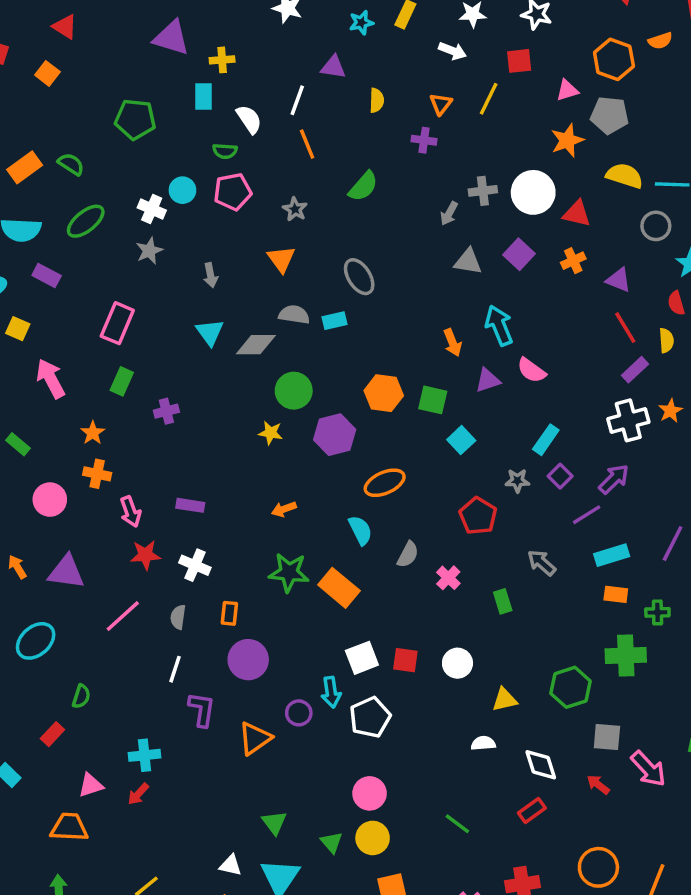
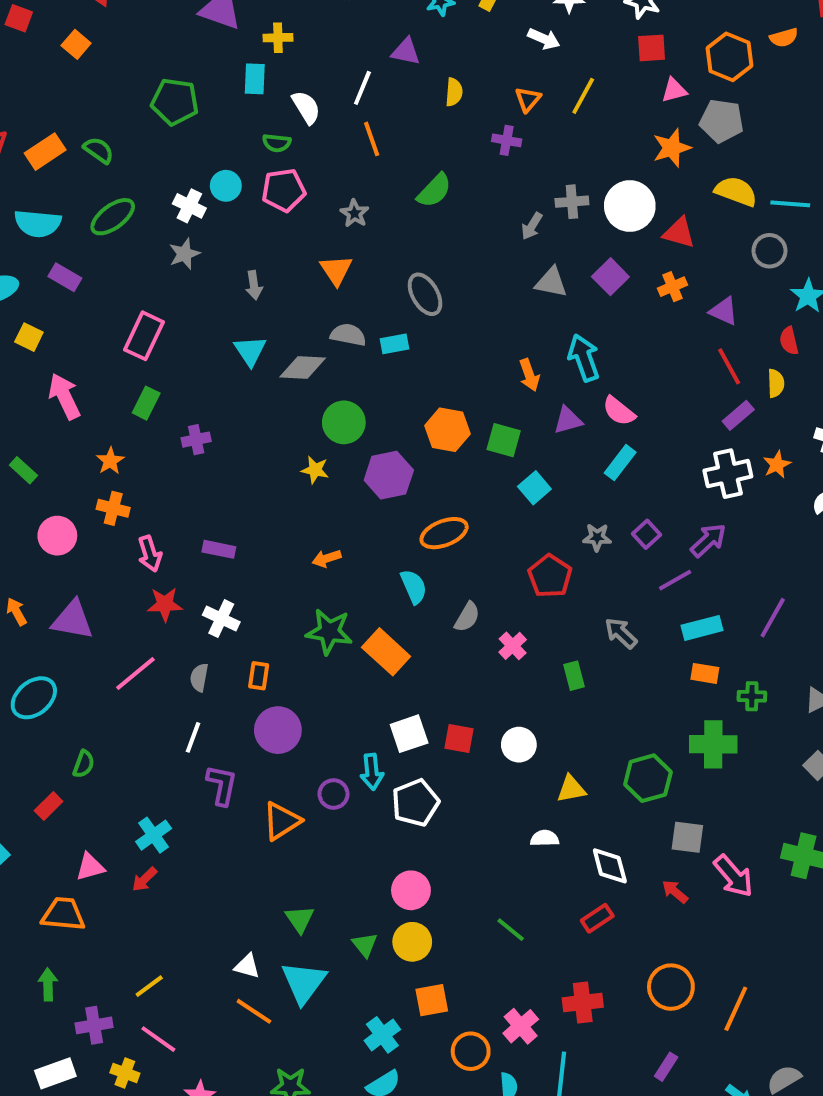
red square: (519, 61) -> (652, 48), moved
cyan rectangle: (546, 440) -> (620, 463), moved
cyan cross: (144, 755) -> (154, 835), turned -32

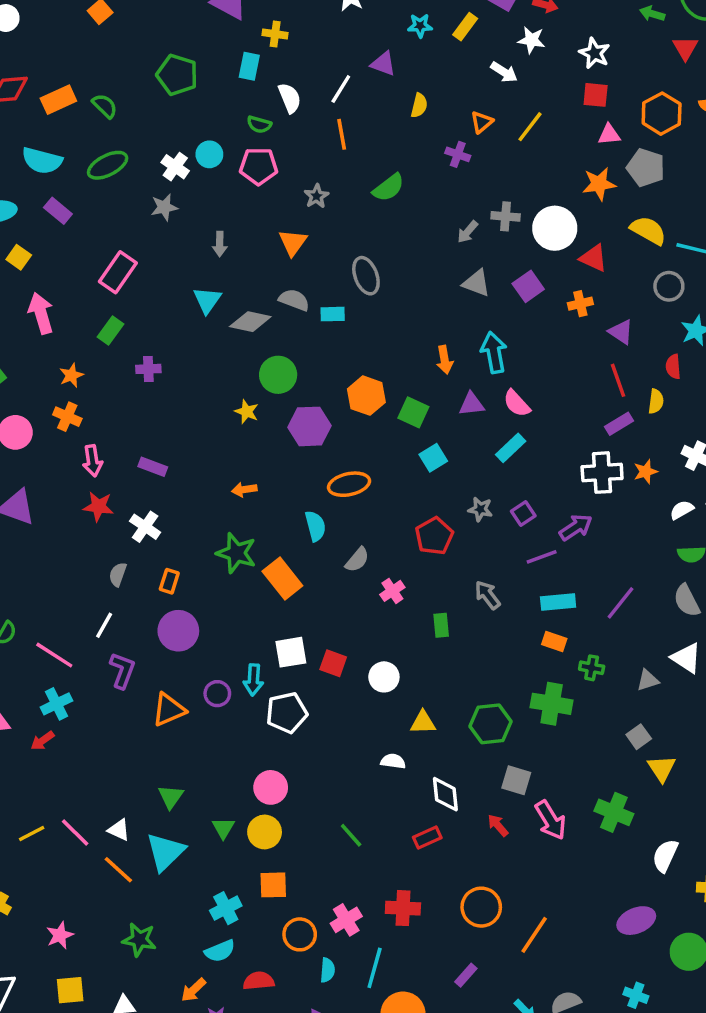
pink line: (135, 674) -> (54, 655), moved, turned 63
pink line: (158, 1039) -> (75, 833), moved

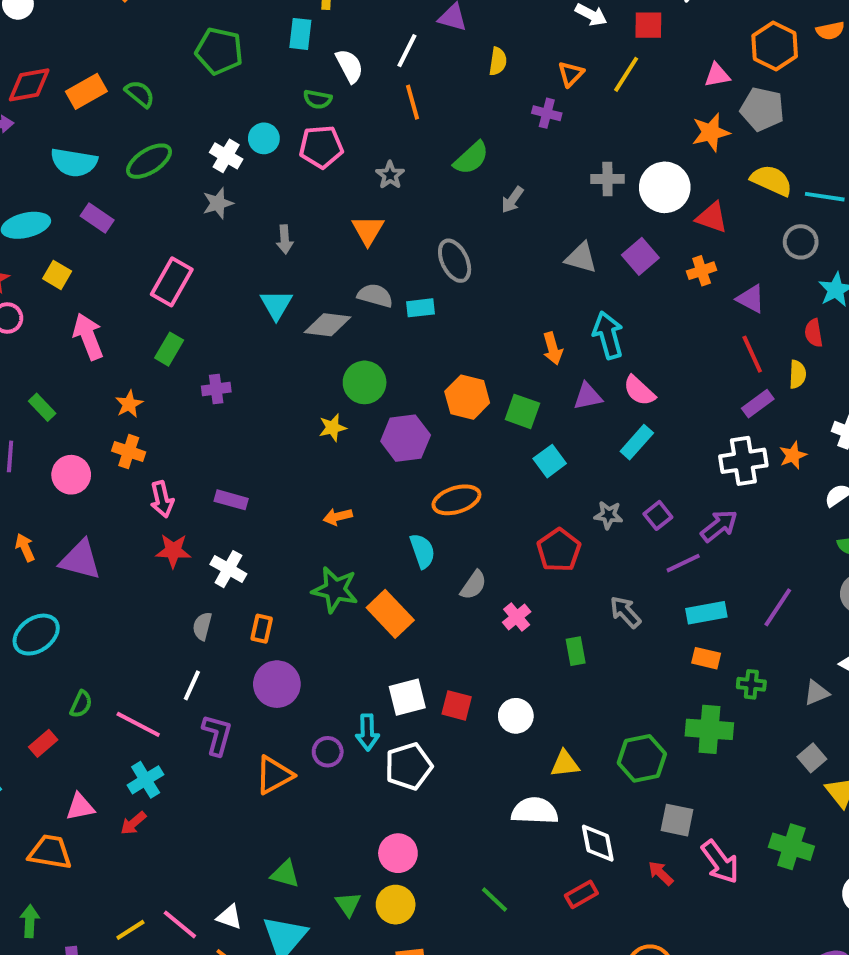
red square: (596, 95) -> (648, 25), moved
gray arrow: (468, 232) -> (512, 200), moved
yellow star: (247, 412) -> (333, 428), turned -30
white semicircle: (393, 761) -> (535, 811), size x1.6
green triangle: (171, 797) -> (285, 874), turned -44

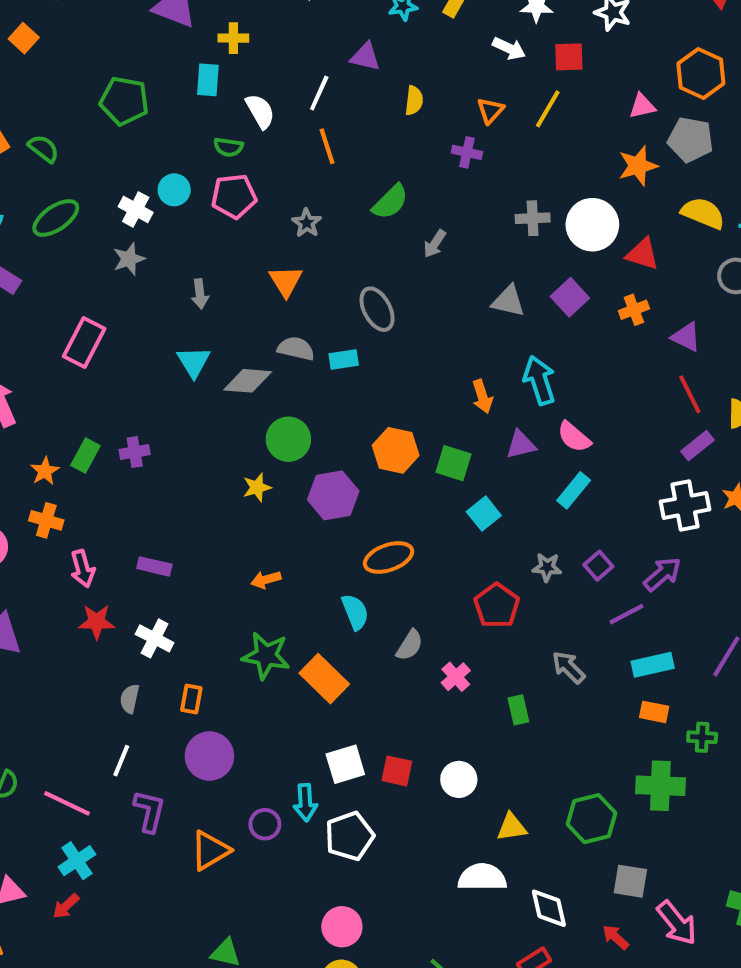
green rectangle: (169, 349) -> (85, 456), moved

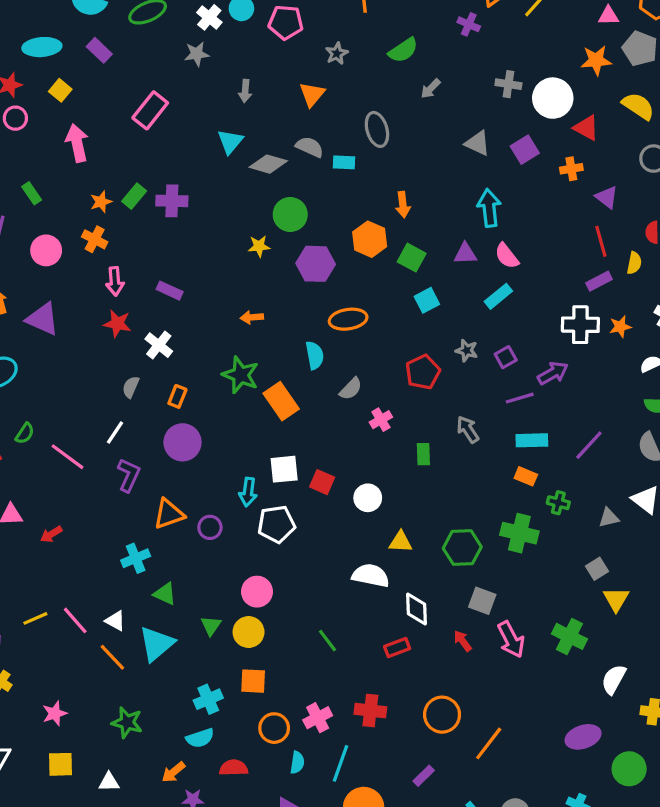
orange arrow: (482, 396) -> (403, 205), moved
purple cross: (135, 452) -> (172, 201), size x1.4
purple circle: (265, 824) -> (210, 527), moved
cyan cross: (77, 861) -> (136, 558), moved

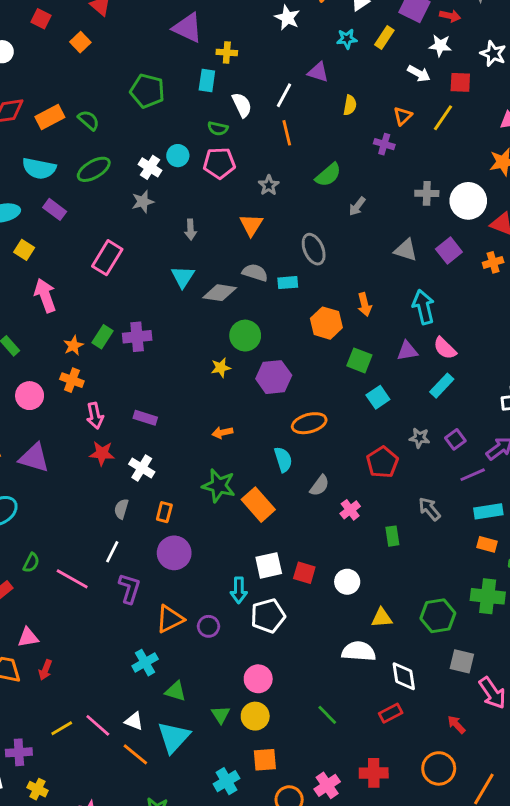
orange arrow: (403, 205) -> (365, 305), moved
orange hexagon: (370, 239) -> (326, 323), moved
red arrow: (51, 534) -> (45, 670), moved, turned -30
red arrow: (463, 641) -> (456, 725), moved

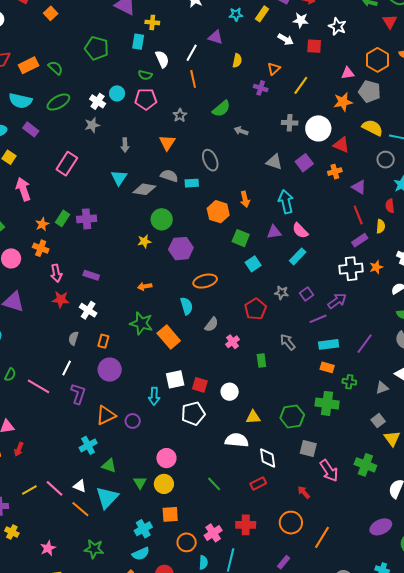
yellow line: (443, 118) -> (301, 85), moved
gray arrow: (357, 206) -> (241, 131), turned 72
white pentagon: (268, 616) -> (193, 414), moved

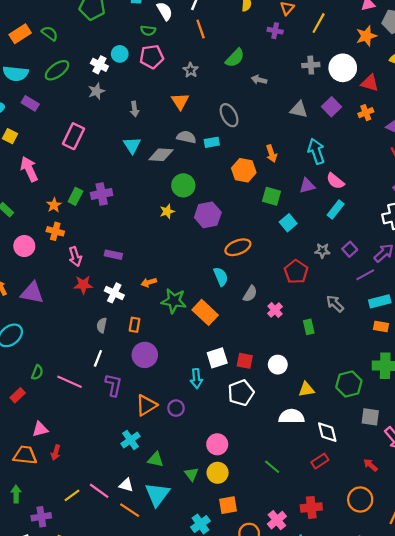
orange arrow: (145, 286) -> (149, 282), moved

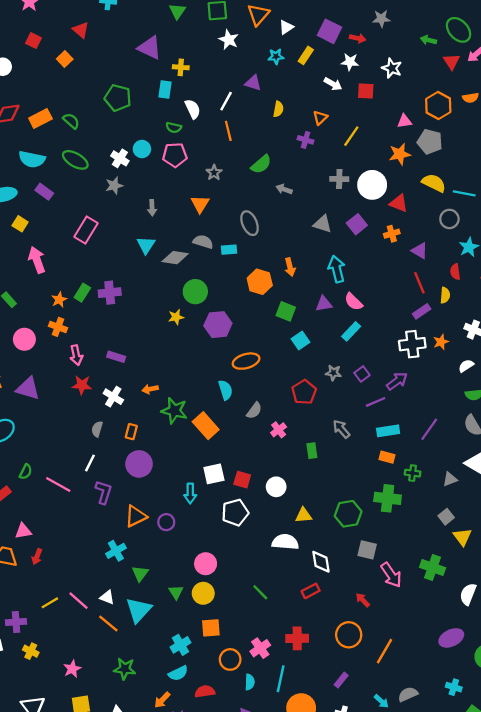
green ellipse: (57, 70) -> (75, 160), turned 60
green triangle: (156, 459) -> (140, 574), turned 49

